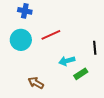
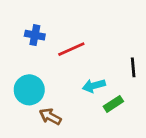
blue cross: (25, 11) -> (35, 35), moved
cyan circle: (21, 40) -> (29, 90), moved

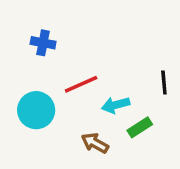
red line: (71, 49) -> (81, 84), moved
brown arrow: (50, 117) -> (95, 143), moved

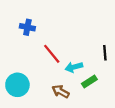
red line: (81, 84) -> (52, 54), turned 75
cyan circle: (36, 110) -> (17, 85), moved

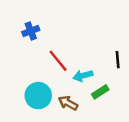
blue cross: (27, 27) -> (31, 31), turned -32
cyan circle: (17, 85) -> (38, 96), moved

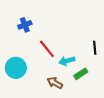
cyan circle: (38, 96) -> (16, 68), moved

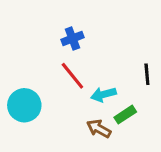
blue cross: (25, 25) -> (72, 39), moved
brown arrow: (55, 83) -> (99, 129), moved

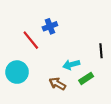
red line: (72, 76) -> (31, 40), moved
brown arrow: (99, 129) -> (57, 84), moved

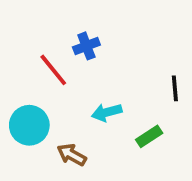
cyan arrow: (71, 65) -> (107, 112), moved
brown arrow: (57, 84) -> (72, 155), moved

